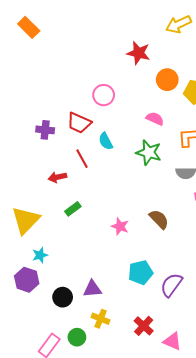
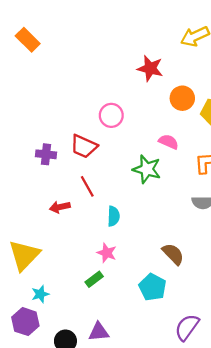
cyan semicircle: (106, 141) -> (114, 216), moved, turned -150
green star: (149, 153) -> (147, 169), moved
green rectangle: (73, 209) -> (94, 279), moved
pink star: (120, 226) -> (107, 253), moved
cyan pentagon: (141, 273) -> (153, 287), moved, turned -30

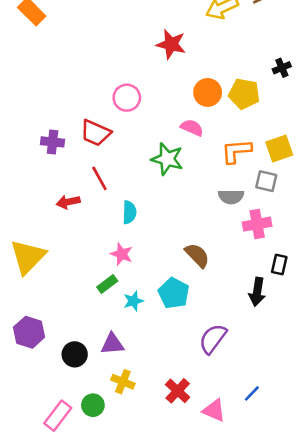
orange circle: (182, 98) -> (208, 92), moved
cyan star: (40, 294) -> (133, 301), moved

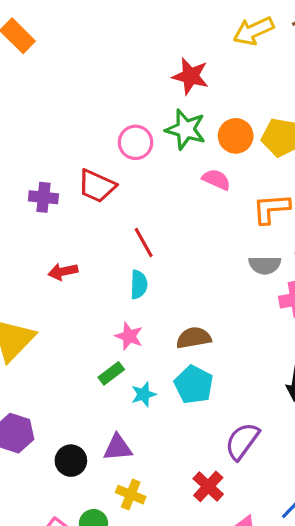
green star: (167, 159) -> (186, 129), moved
red line: (99, 178) -> (144, 243), moved
brown semicircle: (197, 255) -> (194, 338), moved, turned -56
red cross: (178, 391) -> (208, 486), moved

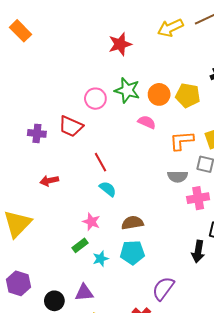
red star: (190, 76) -> (120, 44), moved, turned -30
cyan semicircle: (139, 285) -> (108, 189), moved, turned -54
cyan pentagon: (194, 385) -> (132, 253), turned -30

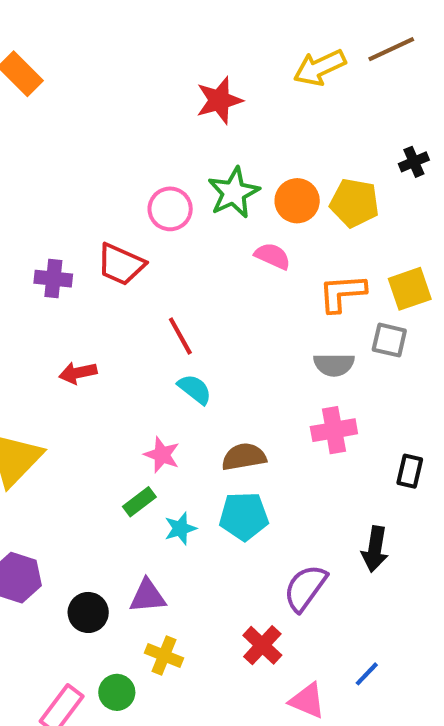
green star: (127, 90) -> (234, 193), turned 30
pink cross: (198, 198) -> (334, 430), moved
black arrow: (198, 252) -> (375, 549), moved

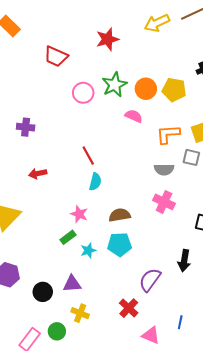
red trapezoid: (121, 264) -> (56, 56), moved
cyan semicircle: (195, 389) -> (95, 182), turned 66
pink cross: (334, 430) -> (164, 202), turned 35
blue line: (367, 674) -> (180, 322), turned -32

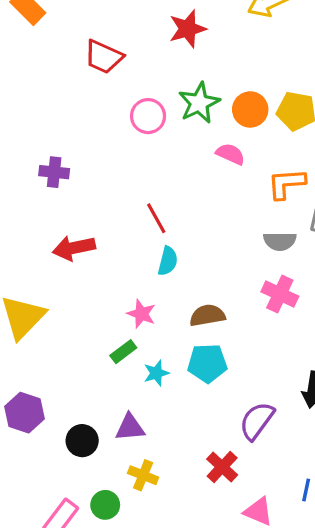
red arrow: (38, 174) -> (74, 248), size x1.4

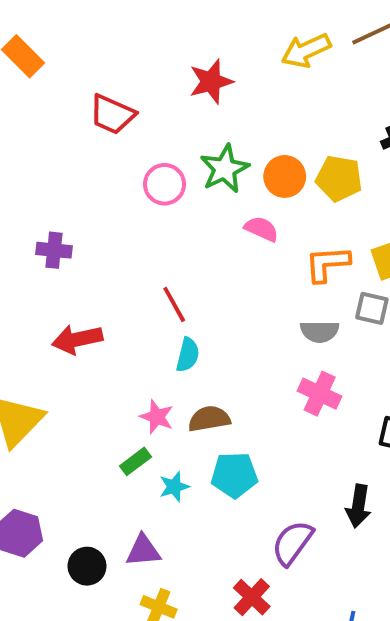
brown semicircle: (207, 315) -> (209, 419), moved

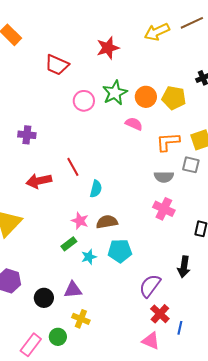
red line: (174, 304) -> (73, 167), moved
red cross: (252, 597) -> (160, 314), moved

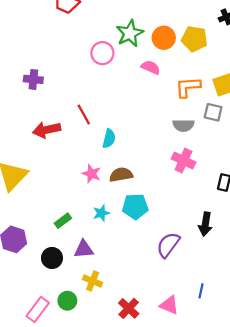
pink circle: (84, 101) -> (102, 53), moved
green rectangle: (69, 244) -> (63, 221), moved
red cross: (160, 314) -> (129, 308), moved

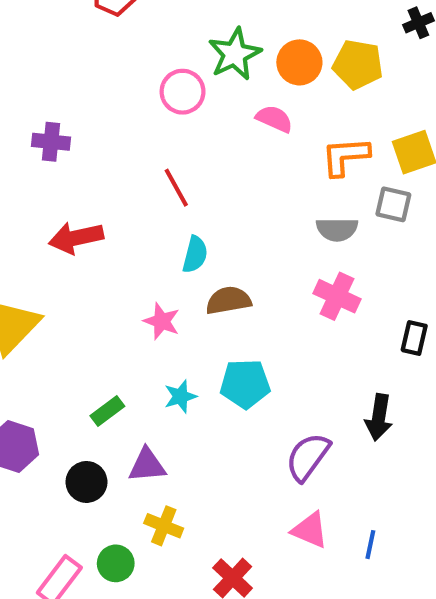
red line: (84, 114) -> (176, 188), moved
brown semicircle: (121, 175) -> (228, 300), moved
pink triangle: (169, 305) -> (310, 530), moved

